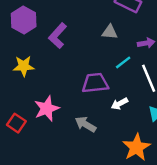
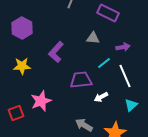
purple L-shape: (58, 36) -> (56, 52), moved
red square: (16, 123) -> (16, 113), turned 35
gray arrow: (85, 124) -> (84, 125), moved

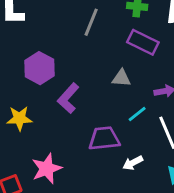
purple hexagon: (22, 28) -> (40, 68), moved

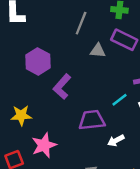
gray triangle: (121, 78) -> (98, 51), moved
yellow star: (19, 118) -> (21, 115), moved

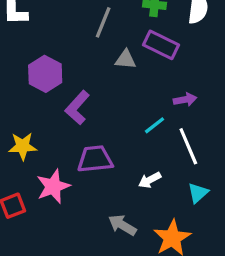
purple trapezoid: (92, 120) -> (95, 159), moved

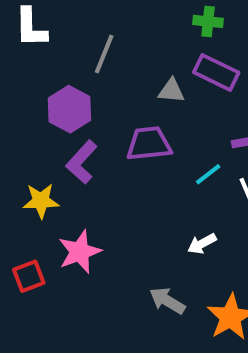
gray line: (103, 22) -> (104, 54), moved
purple L-shape: (77, 108) -> (82, 162), moved
purple trapezoid: (95, 159) -> (149, 144), moved

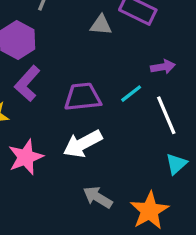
purple trapezoid: (149, 144) -> (83, 97), moved
white arrow: (202, 244) -> (83, 144), moved, size x1.6

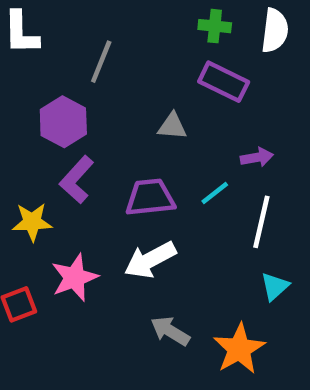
gray triangle: (101, 25) -> (172, 126), moved
white line: (166, 115) -> (261, 222), turned 36

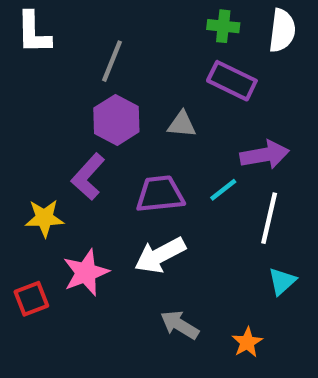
purple hexagon: (63, 122) -> (116, 120), moved
purple arrow: (257, 157) -> (265, 155), size x1.5
orange star: (239, 349) -> (247, 342), size x0.6

